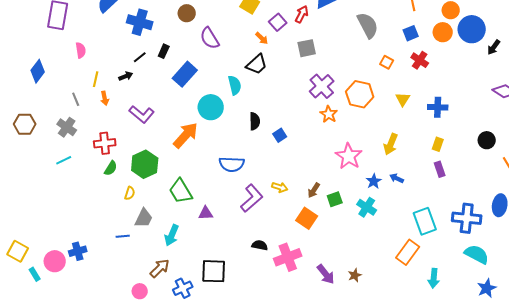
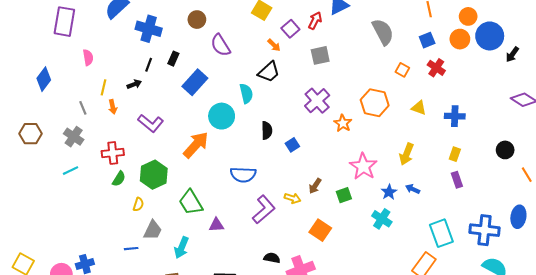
black line: (140, 57) -> (149, 65), turned -32
purple cross: (322, 86) -> (317, 101), moved
yellow triangle: (403, 99) -> (419, 108), turned -42
brown arrow: (314, 190) -> (315, 186), moved
green square: (335, 199) -> (344, 195), moved

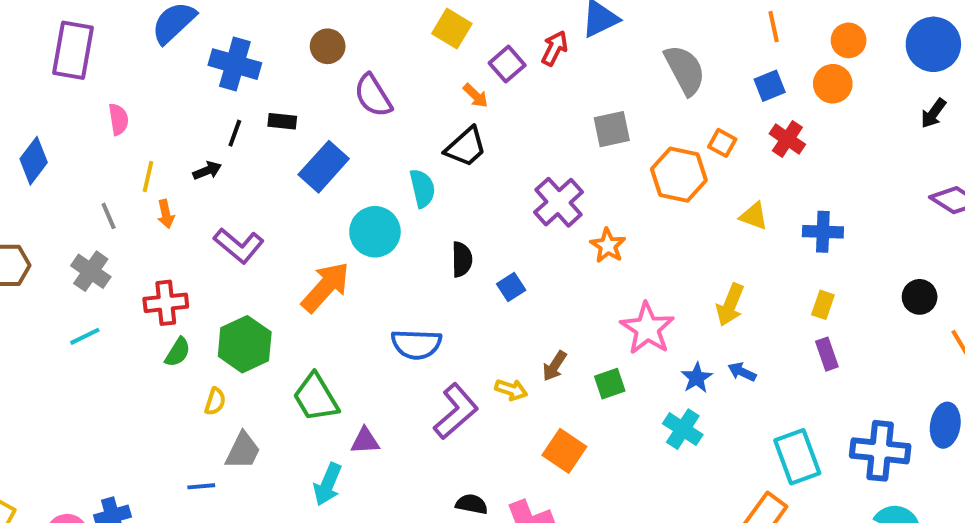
blue circle: (490, 36) -> (933, 44), moved
gray square: (320, 55) -> (612, 129), moved
black rectangle: (173, 59) -> (282, 121), turned 72
orange hexagon: (375, 103) -> (679, 175), moved
cyan arrow: (182, 248) -> (328, 484), moved

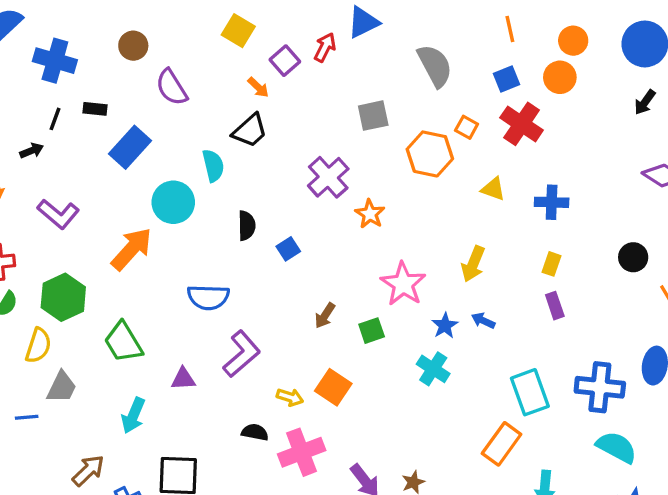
red cross: (787, 139) -> (522, 124), size x1.4
yellow arrow: (511, 390) -> (290, 397), moved
yellow semicircle: (215, 401) -> (38, 346), size x1.5
purple triangle: (365, 441) -> (183, 379), moved

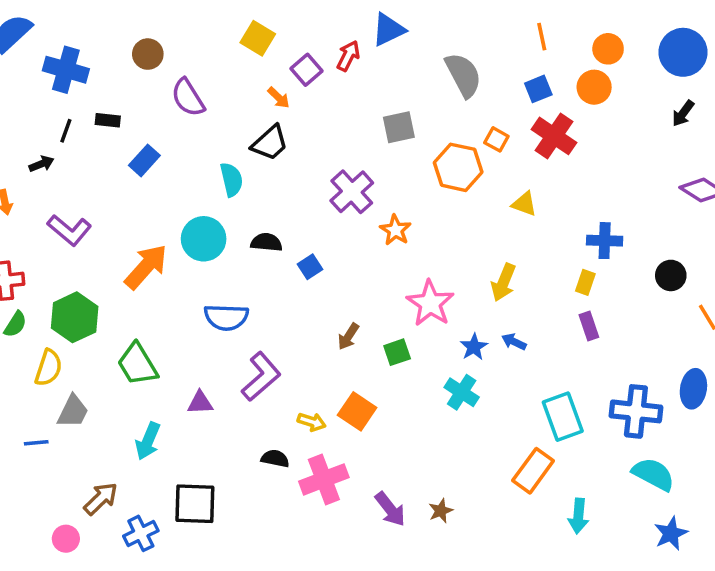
blue rectangle: (130, 147) -> (144, 160), size x0.7
cyan circle: (173, 202) -> (204, 239), moved
blue cross: (552, 202) -> (605, 241), moved
black semicircle: (247, 226) -> (266, 242), turned -84

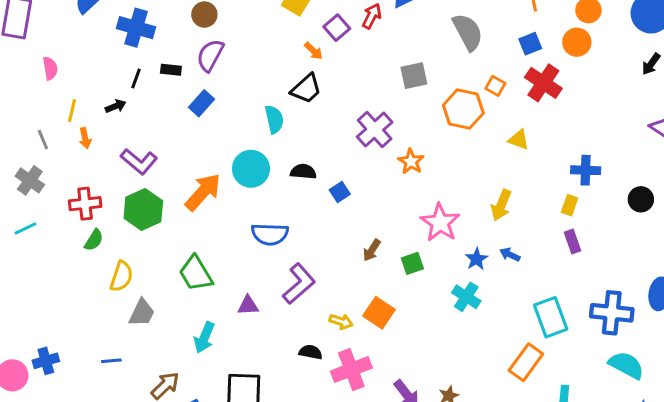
purple semicircle: (188, 98) -> (210, 55), moved, turned 60
green hexagon: (75, 317) -> (143, 209), moved
blue line: (36, 443) -> (111, 361), moved

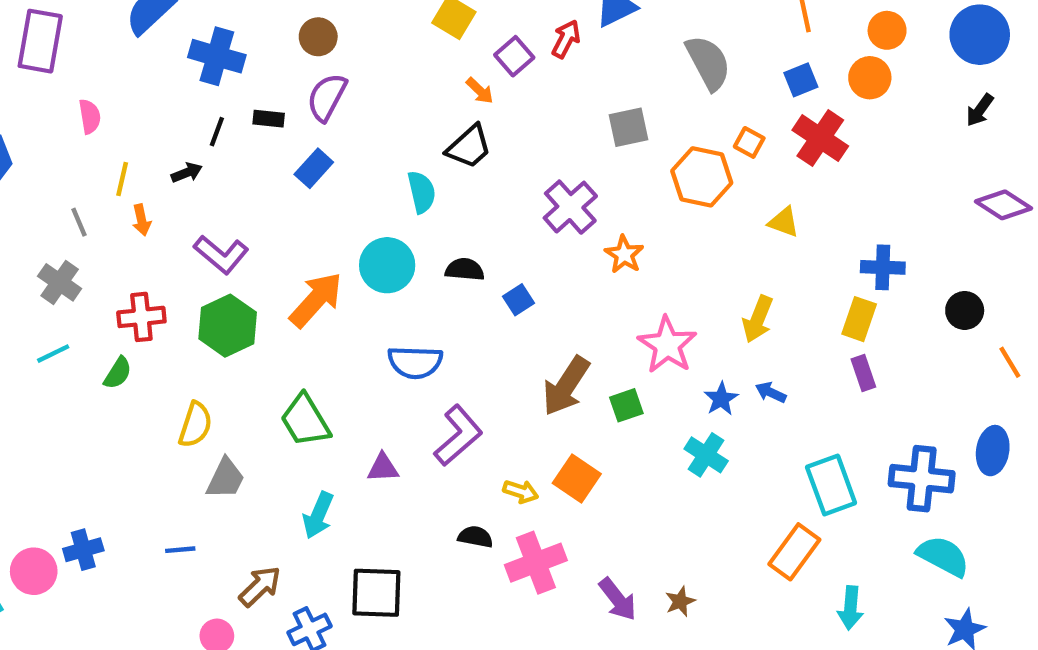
yellow rectangle: (570, 205) -> (859, 319), size x1.4
green semicircle: (94, 240) -> (118, 373), moved
brown arrow: (372, 250) -> (566, 386), size x1.8

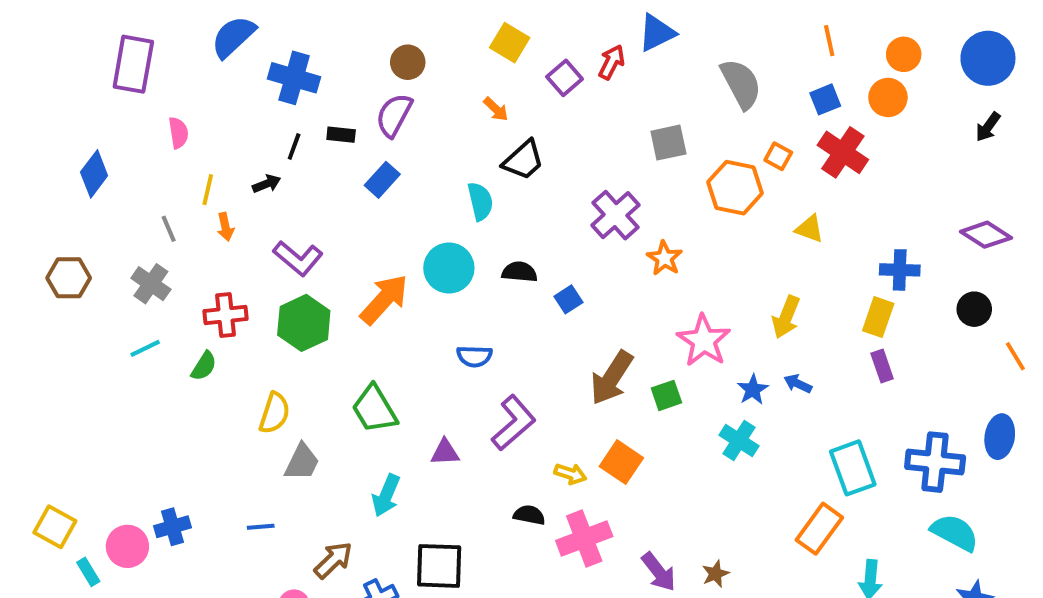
brown circle: (318, 37) -> (408, 62), moved
orange arrow: (480, 91) -> (496, 109), moved
purple diamond: (1003, 205) -> (986, 235), moved
blue semicircle: (415, 362) -> (474, 356), size x0.7

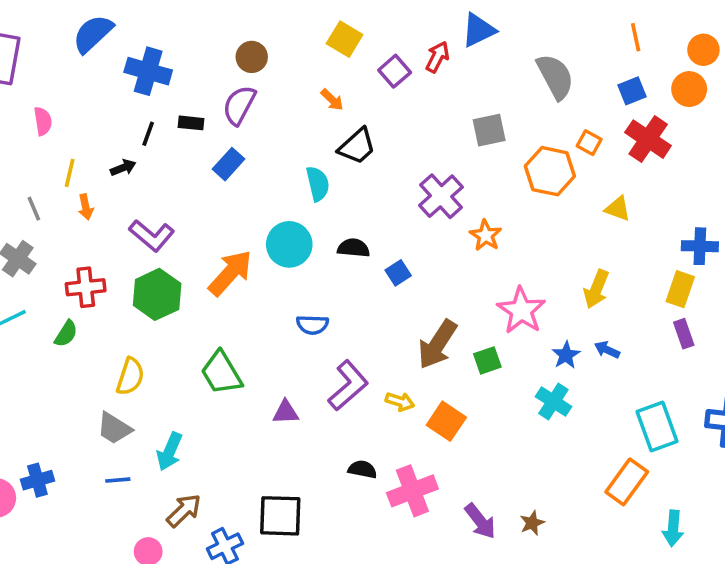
gray trapezoid: (302, 462) -> (114, 428), moved, turned 96
yellow arrow: (570, 474) -> (400, 402), moved
cyan arrow: (386, 495) -> (170, 452), moved

